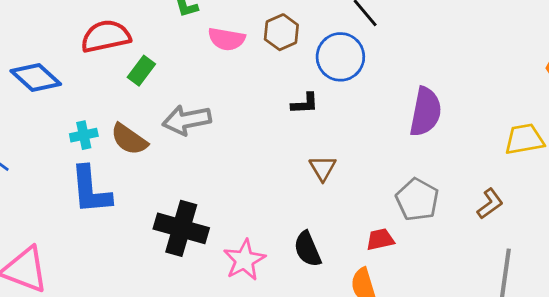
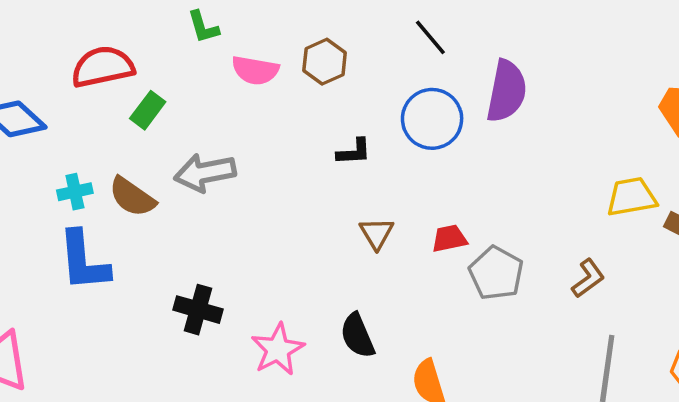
blue circle: (340, 57) -> (432, 119), moved
purple semicircle: (426, 112) -> (507, 91), moved
black cross: (181, 228) -> (198, 310), size x0.7
red trapezoid: (380, 239) -> (449, 238), moved

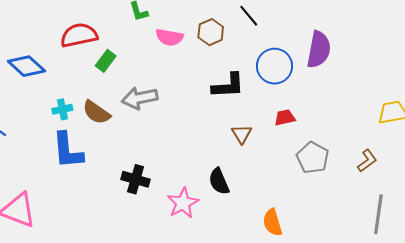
black line: (430, 37) -> (249, 16), moved
black L-shape: (354, 152) -> (228, 86), size x1.6
red trapezoid: (449, 238) -> (285, 118), moved
black semicircle: (357, 336) -> (219, 181), moved

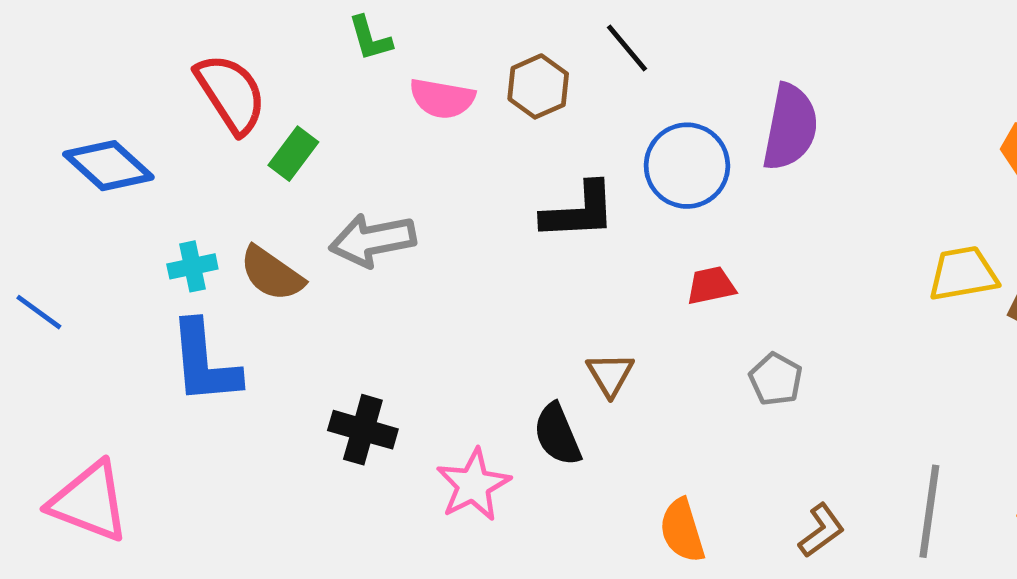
red semicircle: (79, 35) -> (231, 94), turned 69
brown triangle: (242, 134) -> (610, 374), moved
gray pentagon: (313, 158) -> (776, 379), size x0.7
brown L-shape: (367, 161) -> (821, 531), moved

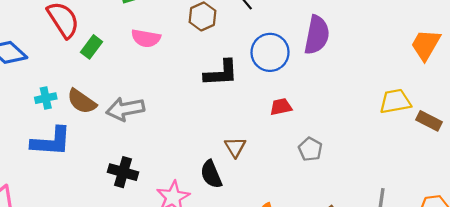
pink semicircle: (442, 98) -> (146, 38), moved
gray arrow: (373, 240) -> (125, 109), moved
blue L-shape: (204, 362) -> (51, 142), turned -81

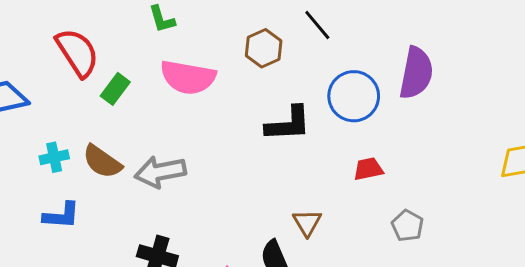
pink semicircle: (146, 38) -> (188, 77), size x1.4
blue L-shape: (51, 142) -> (61, 215), size x0.7

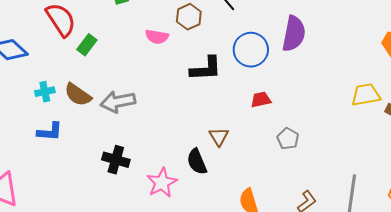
pink semicircle: (188, 77) -> (157, 37), moved, size x0.6

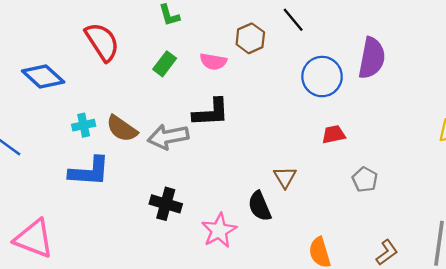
green rectangle: (87, 45) -> (165, 64), moved
black L-shape: (206, 69) -> (211, 112), moved
blue L-shape: (50, 132) -> (89, 171), size x1.4

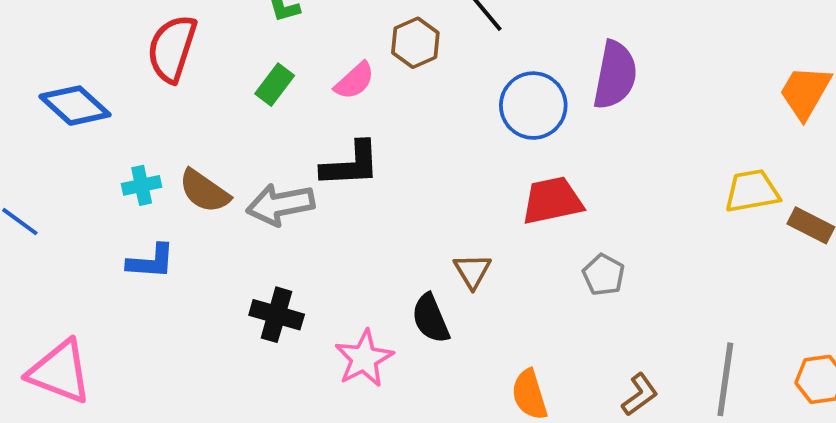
red semicircle: (102, 42) -> (172, 48), turned -129
pink semicircle: (213, 61) -> (355, 81), turned -52
red trapezoid: (334, 134) -> (552, 201), size x1.6
blue L-shape: (89, 171) -> (151, 261), size x0.7

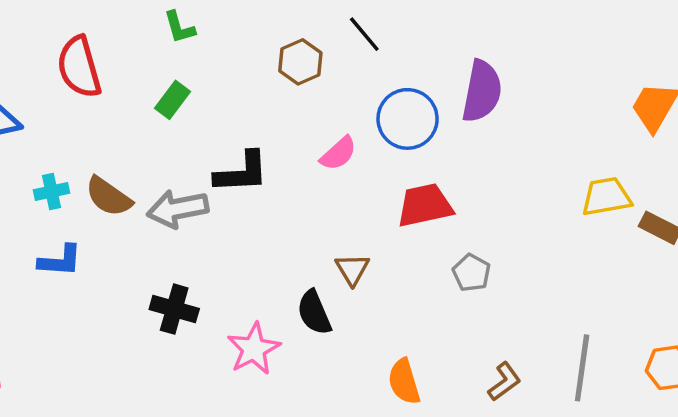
red semicircle: (172, 48) -> (79, 67), turned -34
pink semicircle: (355, 81) -> (338, 153), moved

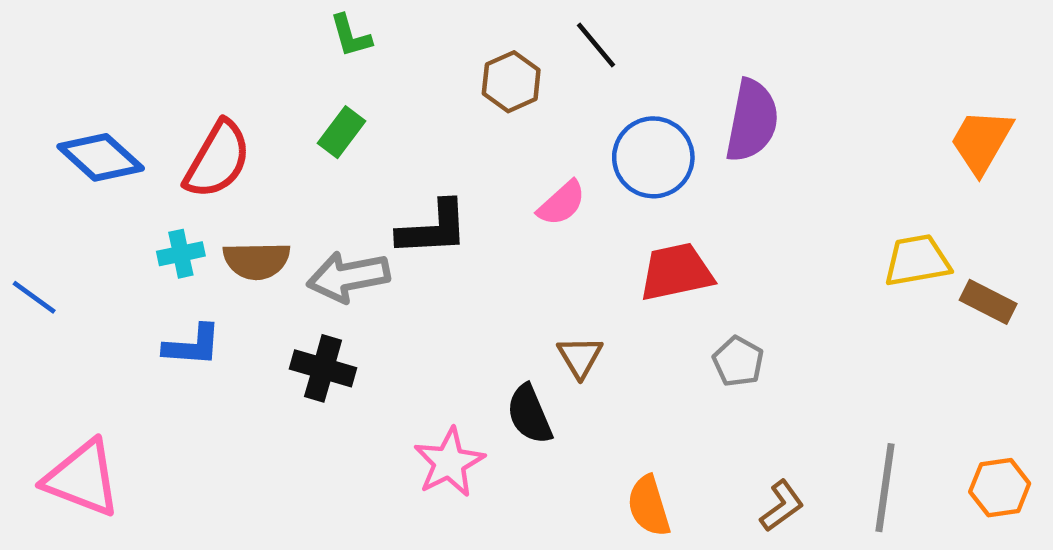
red semicircle: (79, 67) -> (218, 160), moved, turned -134
brown semicircle: (109, 197) -> (257, 261), turned -36
black cross: (174, 309) -> (323, 368), moved

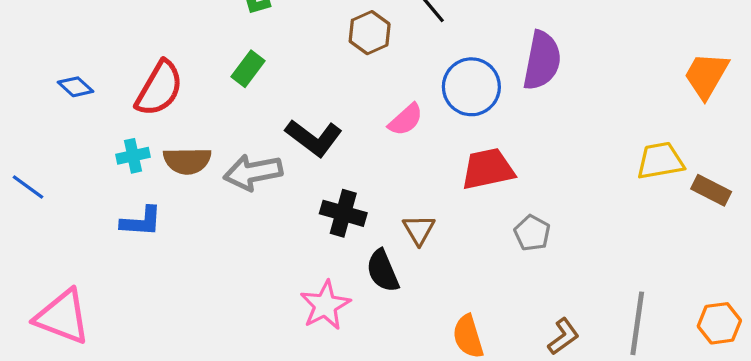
blue diamond: (101, 157) -> (76, 87), size x0.6
black L-shape: (433, 228) -> (314, 138), turned 40
black cross: (323, 368) -> (343, 213), moved

